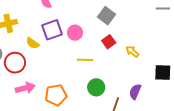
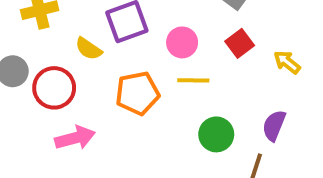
pink circle: (75, 33) -> (182, 42), moved
purple semicircle: (135, 92) -> (274, 125), moved
orange pentagon: (56, 95) -> (137, 93), moved

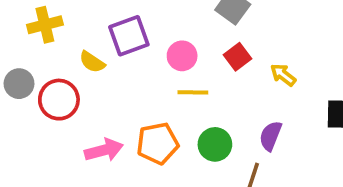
orange pentagon: (137, 93) -> (158, 143), moved
pink arrow: (75, 138) -> (104, 150), moved

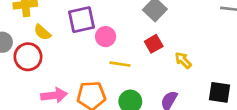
pink circle: (182, 56) -> (106, 37), moved
yellow semicircle: (92, 62) -> (42, 32), moved

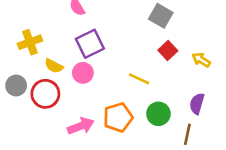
pink circle: (106, 37) -> (83, 73), moved
yellow line: (120, 64) -> (139, 79), turned 30

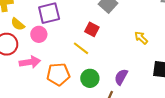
red square: (168, 51) -> (92, 29), moved, turned -32
yellow arrow: (201, 60) -> (141, 38), moved
pink arrow: (81, 126) -> (30, 62), moved

